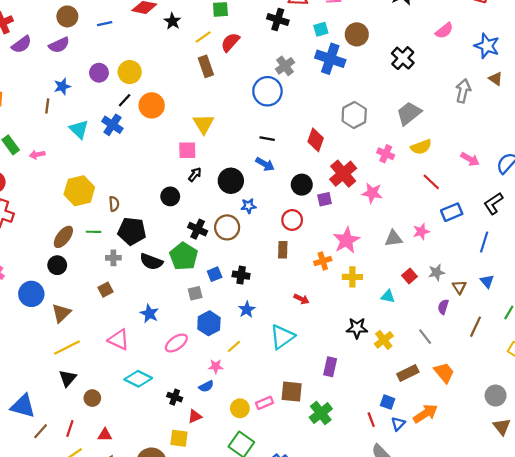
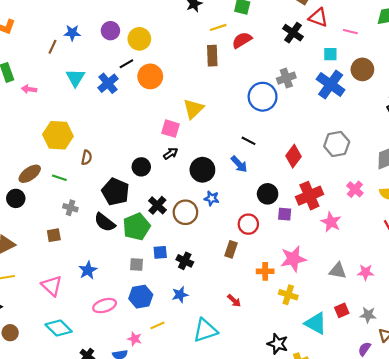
black pentagon: (132, 231) -> (115, 192), moved
cyan triangle: (388, 296) -> (316, 323), size x1.6

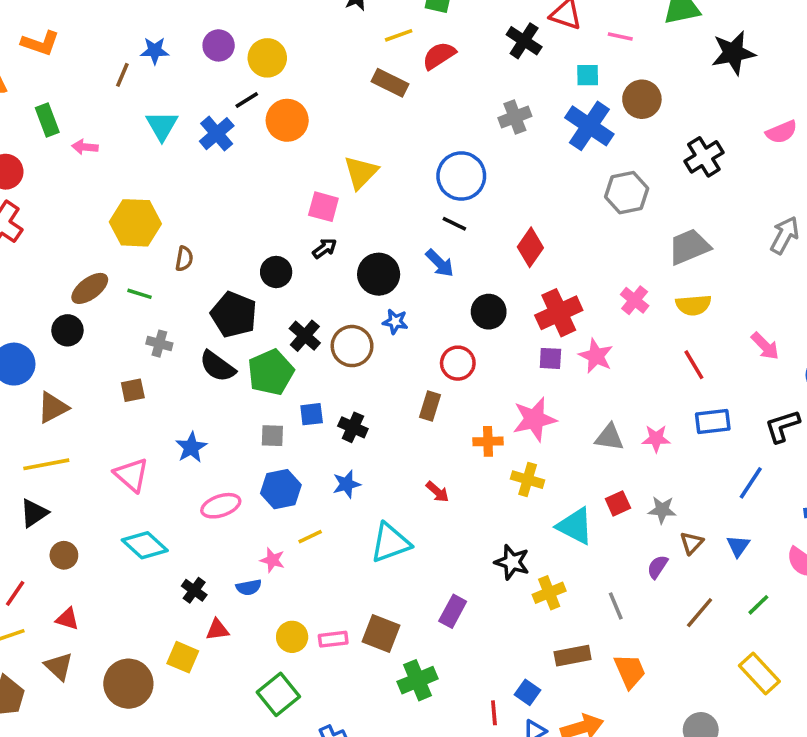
brown rectangle: (212, 56) -> (390, 83), turned -60
blue circle: (263, 97) -> (461, 176), moved
gray hexagon: (337, 144) -> (627, 193), moved
purple square: (285, 214) -> (550, 358), moved

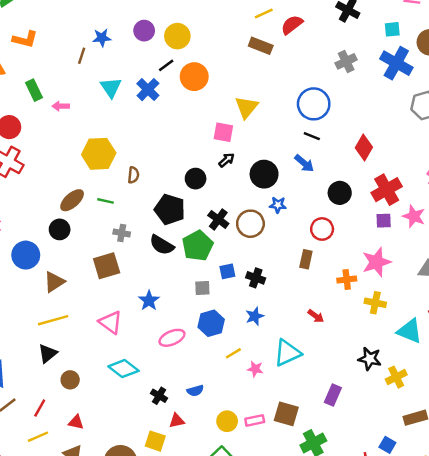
brown square: (133, 390) -> (107, 266), size x1.6
pink star: (272, 560) -> (255, 369), moved

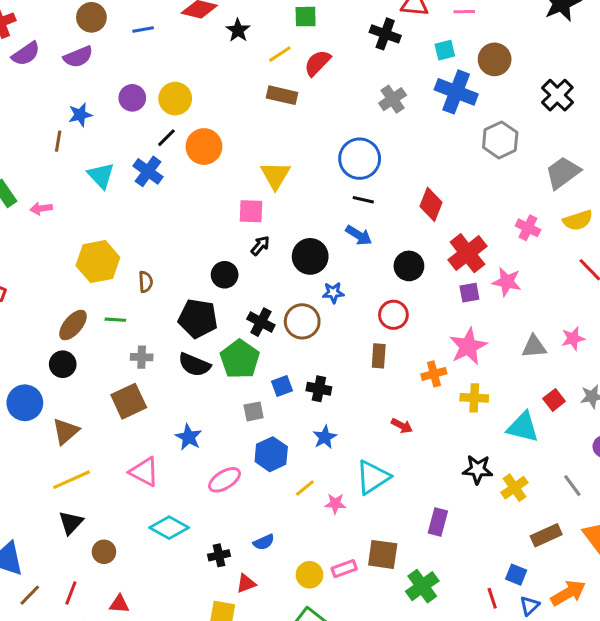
black cross: (159, 396) -> (219, 555), turned -35

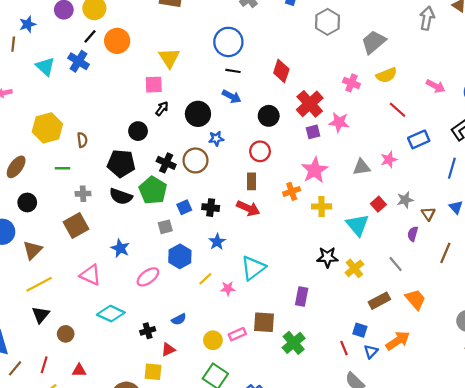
brown ellipse: (73, 325) -> (16, 167), moved
red arrow: (402, 426) -> (248, 208), moved, size x1.5
cyan triangle: (523, 427) -> (357, 225), turned 40

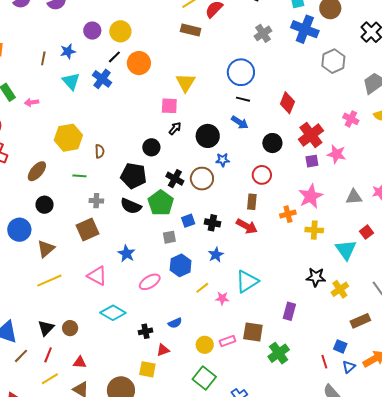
blue star: (28, 24) -> (68, 51), moved
black triangle: (41, 315) -> (46, 328), moved

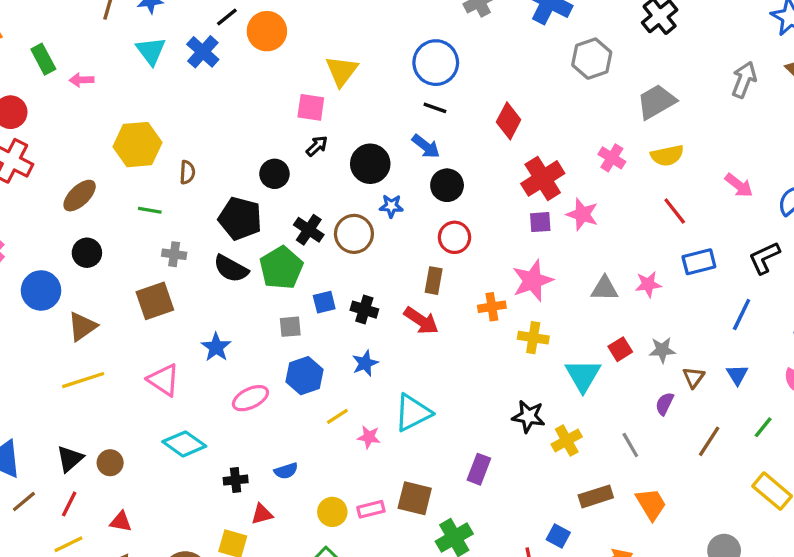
black circle: (272, 143) -> (447, 185), moved

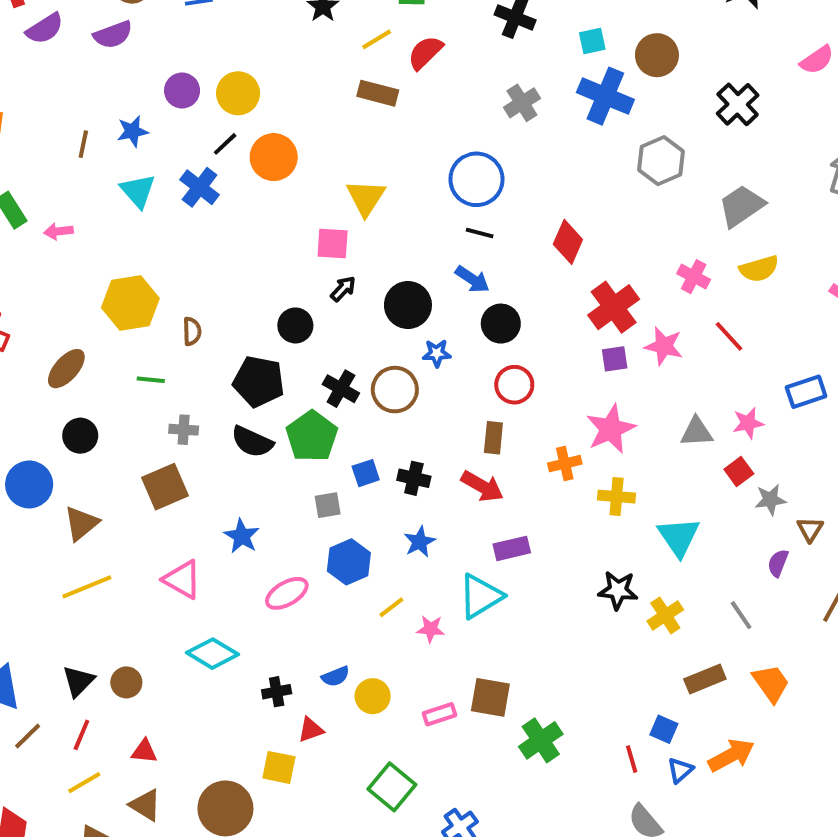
red line: (675, 211) -> (729, 336), moved
red square: (620, 349) -> (739, 472), moved
purple rectangle: (479, 469) -> (512, 548), moved, turned 60
yellow circle: (332, 512) -> (373, 696), moved

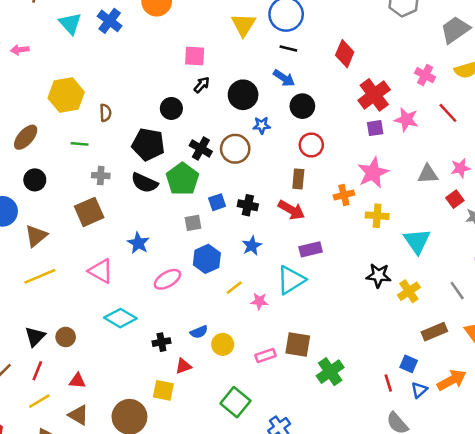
yellow triangle: (366, 198) -> (243, 25), moved

